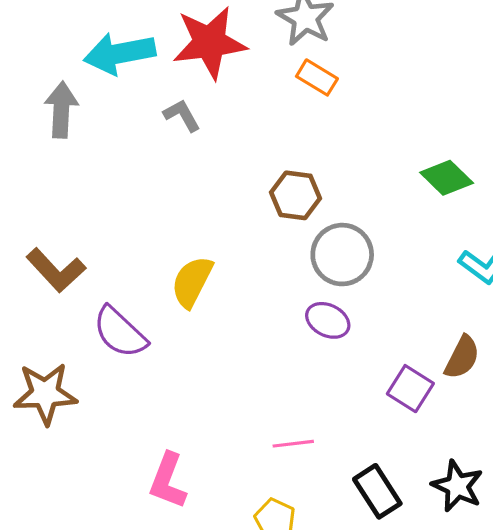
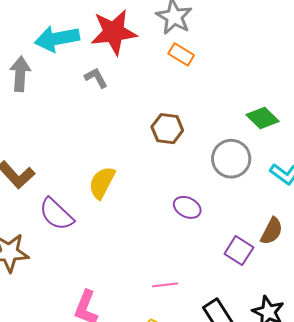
gray circle: (342, 255) -> (231, 159), moved

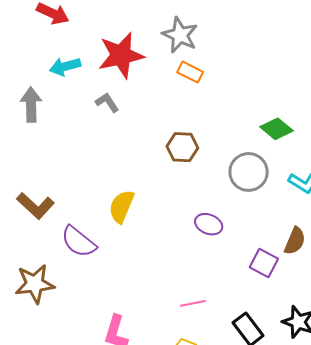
cyan arrow: (57, 39) -> (65, 67), size x0.7

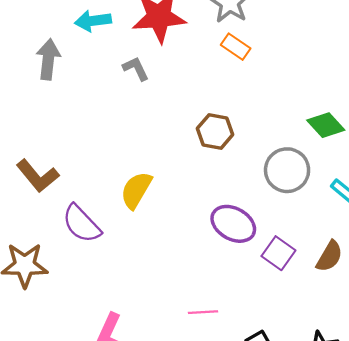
purple ellipse: (209, 224) -> (233, 224), size x1.4
purple square: (264, 263) -> (278, 253), moved

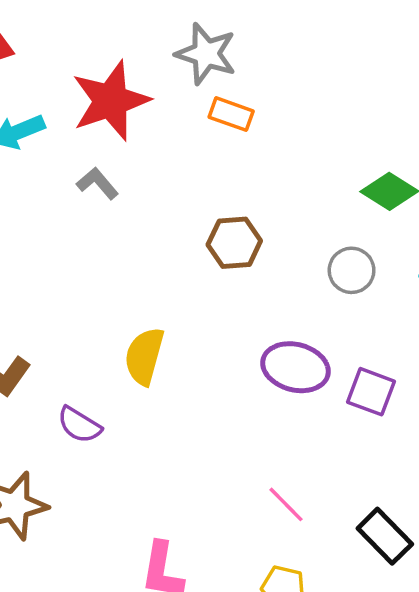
gray circle: (287, 170) -> (352, 270), size x0.7
purple semicircle: (81, 224) -> (79, 425), size x0.7
pink line: (203, 312) -> (286, 504), turned 64

